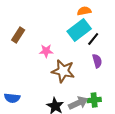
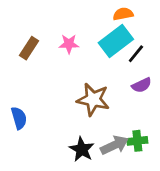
pink star: (46, 51) -> (69, 44), moved
purple semicircle: (97, 61) -> (142, 85), turned 80
blue semicircle: (12, 98) -> (19, 118), moved, turned -112

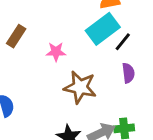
pink star: (69, 44) -> (56, 52), moved
purple semicircle: (142, 85) -> (128, 73), turned -72

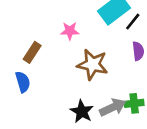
brown rectangle: (16, 36) -> (32, 52), moved

